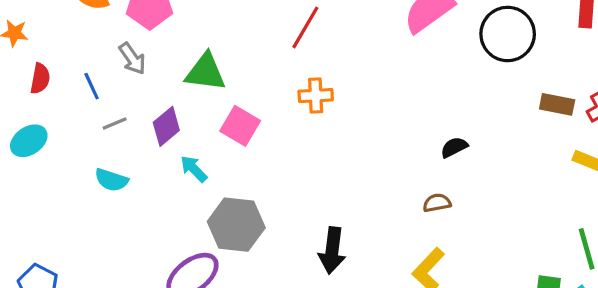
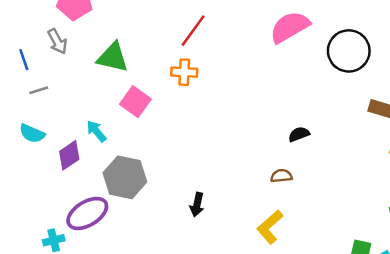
orange cross: (316, 96) -> (184, 72), moved
purple diamond: (166, 126) -> (69, 155), moved
black arrow: (332, 250) -> (197, 205), size x0.7

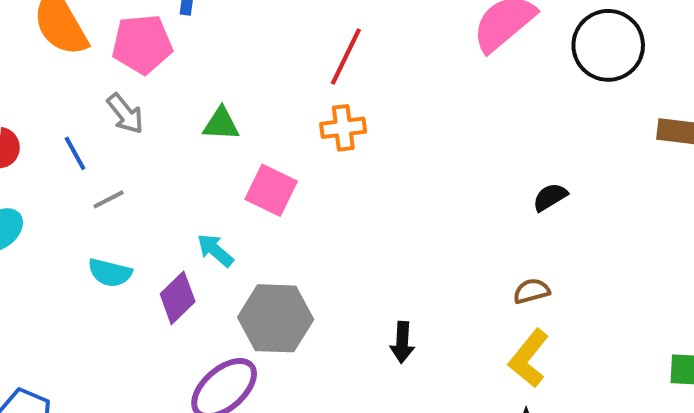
green triangle: (113, 57) -> (221, 124), size x0.7
brown semicircle: (281, 176) -> (532, 291), moved

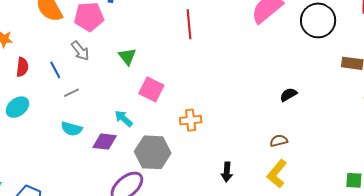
red line: (346, 56) -> (189, 24), turned -32
green triangle: (221, 124) -> (127, 56), turned 48
orange cross: (343, 128) -> (191, 120), moved
purple diamond: (178, 298) -> (105, 142), turned 50
black arrow: (402, 342) -> (227, 172), moved

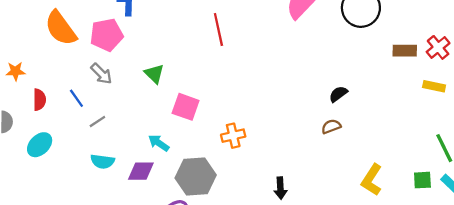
brown semicircle: (279, 141) -> (331, 126), moved
yellow L-shape: (277, 174) -> (372, 180), moved

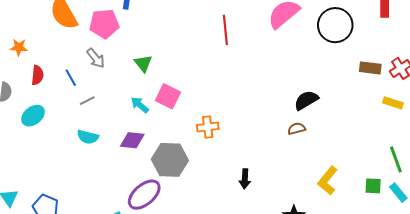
red line: (218, 29) -> (225, 30), moved
black semicircle: (338, 94) -> (306, 100), size x1.4
cyan arrow: (159, 143) -> (140, 105), moved
purple diamond: (141, 171) -> (132, 140), moved

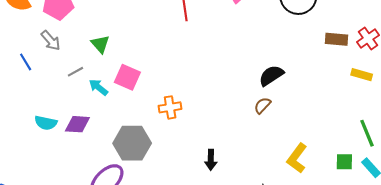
gray line: (87, 101) -> (76, 72), moved
brown semicircle: (297, 129) -> (262, 105), turned -30
purple diamond: (132, 140) -> (77, 124), moved

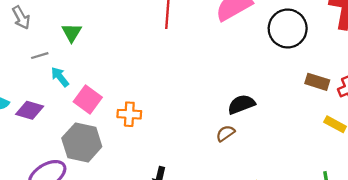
pink square: (127, 77) -> (88, 99), moved

